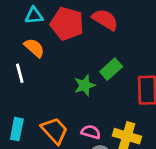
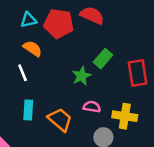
cyan rectangle: (17, 129) -> (28, 110), moved
pink semicircle: (91, 132) -> (92, 107), moved

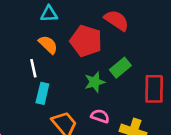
red pentagon: (59, 23) -> (86, 41), moved
cyan rectangle: (28, 110) -> (42, 93), moved

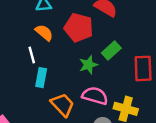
pink semicircle: (100, 116) -> (95, 96), size x1.5

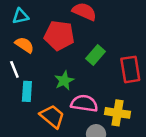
green star: (88, 65) -> (64, 81), moved

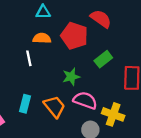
orange semicircle: (24, 45) -> (42, 38), turned -42
cyan rectangle: (27, 91) -> (25, 104), moved

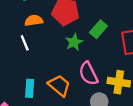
green star: (71, 77) -> (74, 42), moved
pink semicircle: (85, 100) -> (88, 74), turned -125

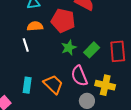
green rectangle: (98, 29) -> (92, 50), moved

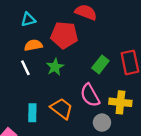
green star: (69, 48) -> (55, 67), moved

